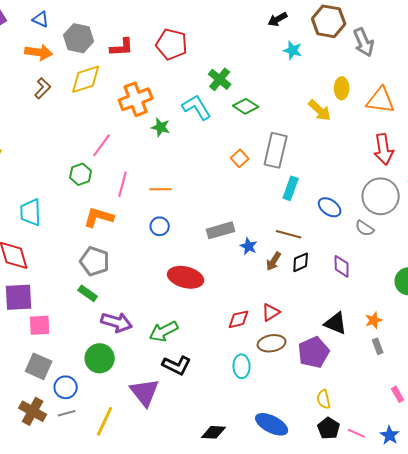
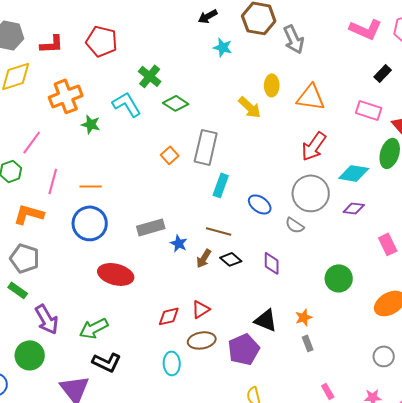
red arrow: (384, 149) -> (314, 146), turned 44
blue circle: (160, 226) -> (90, 223), size x1.8
black diamond: (301, 262) -> (231, 259), turned 65
purple arrow: (117, 322) -> (47, 319), turned 44

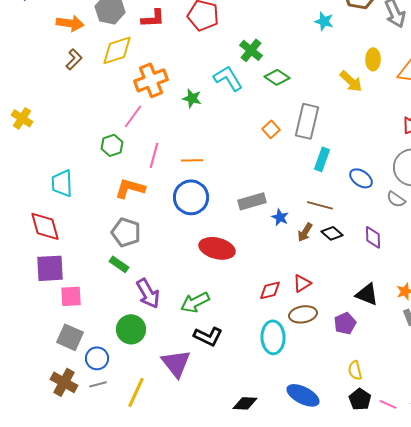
orange cross: (66, 96) -> (151, 80), moved
purple pentagon: (244, 349) -> (345, 323), size x0.7
cyan ellipse: (172, 363) -> (273, 337), size x1.4

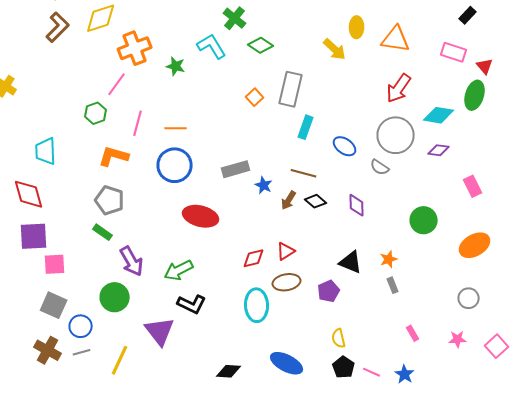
brown L-shape: (74, 59) -> (58, 27), size x1.4

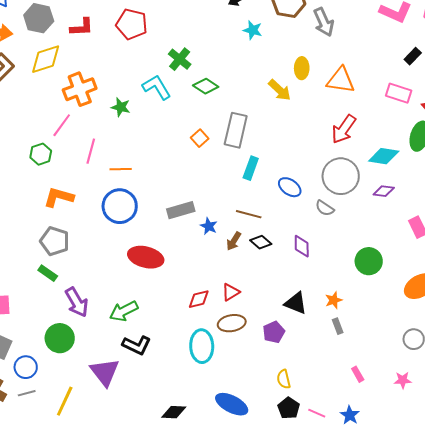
pink line: (138, 123) -> (91, 151), moved

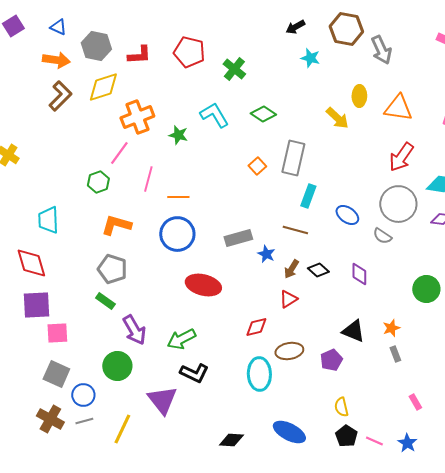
green cross: (180, 59) -> (234, 69), moved
brown line: (249, 214) -> (295, 230), moved
red triangle: (231, 292) -> (288, 299), moved

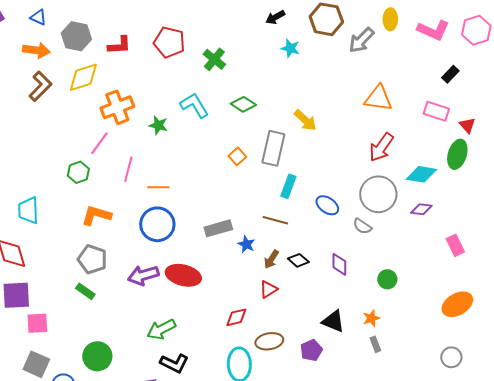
gray arrow: (381, 50) -> (361, 40), turned 68
yellow ellipse: (359, 96) -> (390, 19), moved
yellow arrow: (337, 118) -> (305, 120), moved
green circle: (426, 289) -> (387, 279), moved, size x0.7
purple arrow: (134, 330) -> (143, 275), moved, turned 104

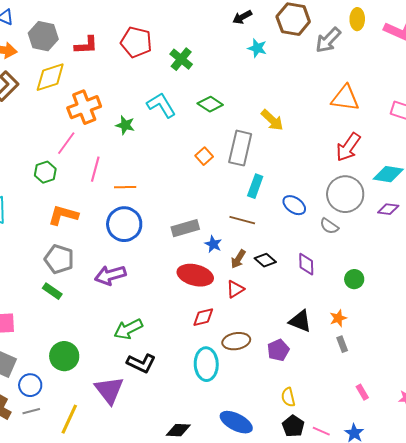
red ellipse: (183, 275) -> (195, 275), moved

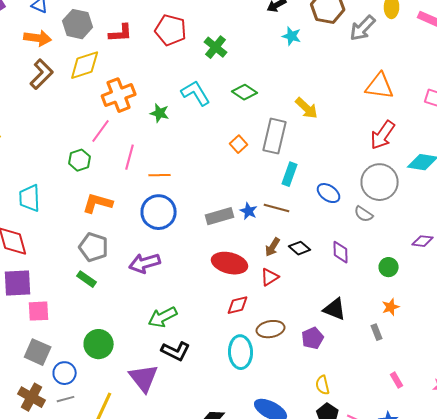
purple diamond: (388, 209) -> (423, 241), moved
blue star: (213, 244) -> (249, 211), moved
orange star: (338, 318) -> (391, 307), moved

